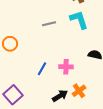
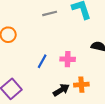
orange cross: (79, 91) -> (81, 85), turned 32

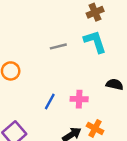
orange cross: (81, 85) -> (95, 128), turned 32

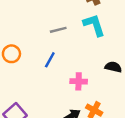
blue line: (50, 102) -> (50, 60), moved

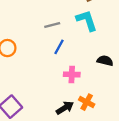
blue line: (50, 60) -> (59, 47), moved

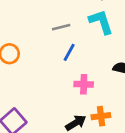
orange cross: (87, 102) -> (101, 116), turned -35

